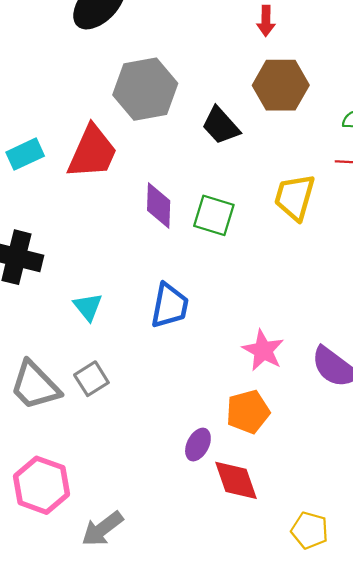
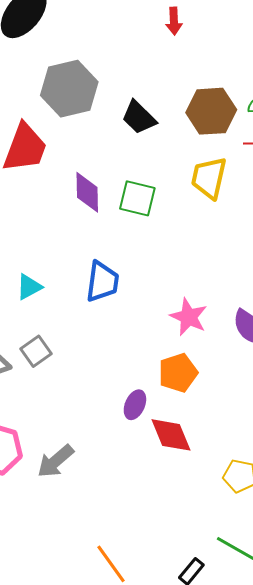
brown hexagon: (281, 85) -> (211, 111), moved
cyan triangle: (88, 307) -> (29, 287), turned 44
gray arrow: (102, 529) -> (55, 461), moved

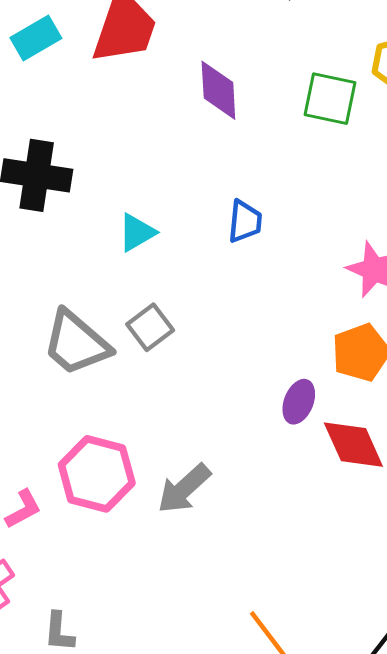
green square: (137, 198) -> (330, 99), moved
blue trapezoid: (102, 282) -> (245, 221), size x0.7

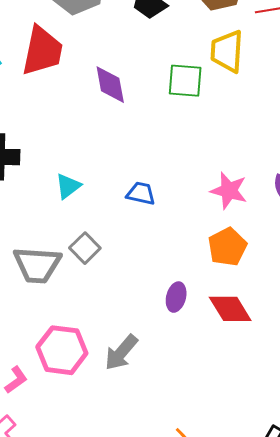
blue trapezoid: (245, 221) -> (141, 193), moved, turned -76
gray trapezoid: (76, 343) -> (37, 265), turned -30
purple ellipse: (299, 402) -> (176, 297), moved

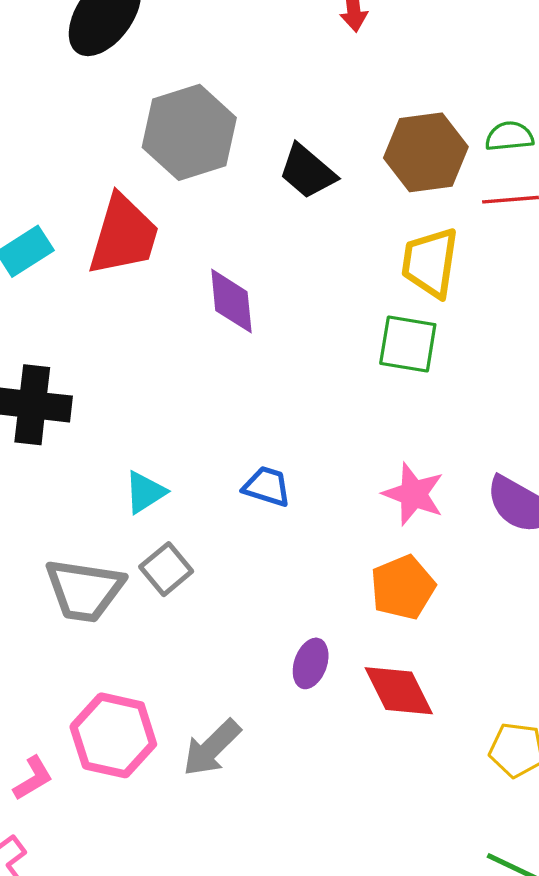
green square: (185, 81) -> (408, 344), moved
cyan triangle: (68, 186) -> (145, 492), moved

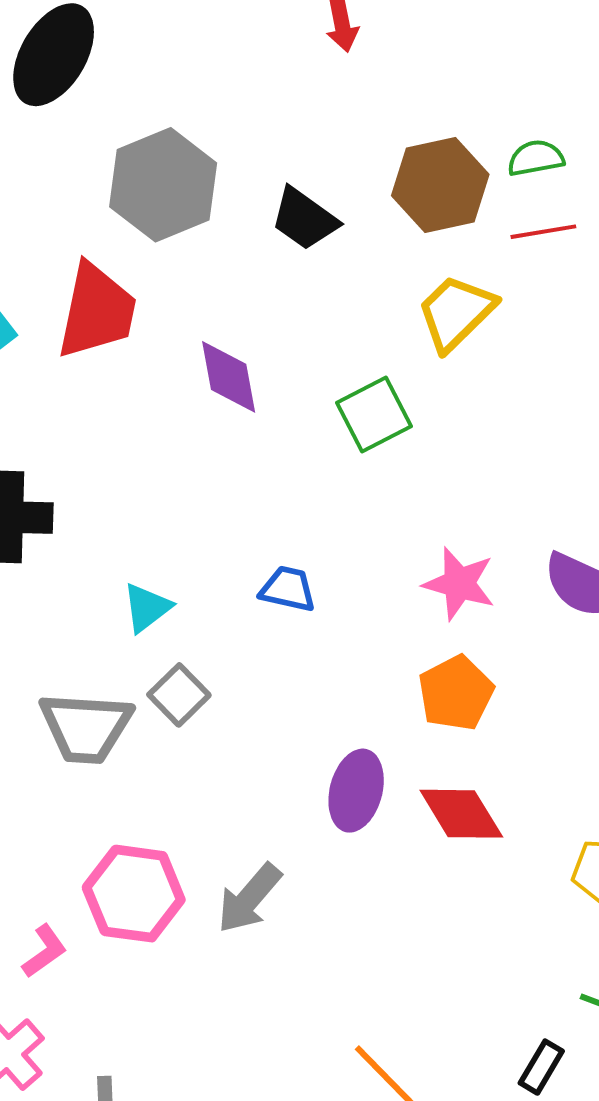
yellow trapezoid: (430, 262) -> (456, 313), turned 42
green square: (408, 344) -> (374, 415), moved, turned -32
purple ellipse: (311, 663) -> (356, 791), size x1.4

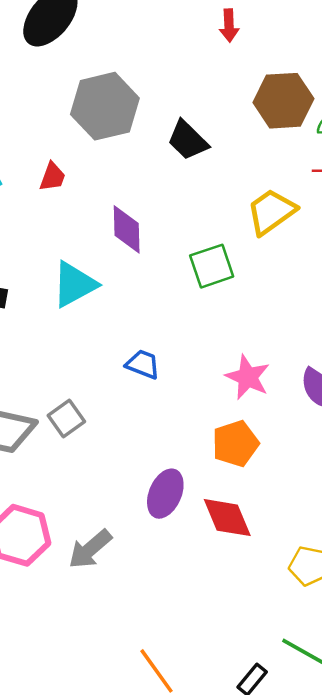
brown hexagon: (440, 185) -> (283, 101), moved
red trapezoid: (97, 311) -> (53, 177), size x0.5
cyan triangle: (147, 608) -> (74, 284), moved, size x1.5

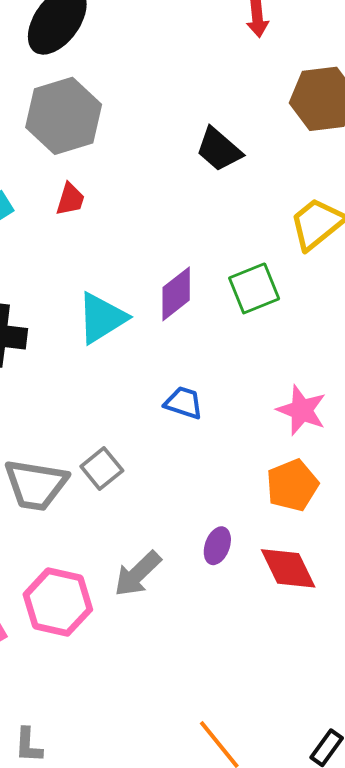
gray hexagon: (105, 106) -> (64, 116), moved
purple diamond: (127, 229) -> (176, 294), moved, turned 57
purple ellipse: (165, 494) -> (217, 546), size x0.7
gray arrow: (90, 549) -> (138, 574), moved

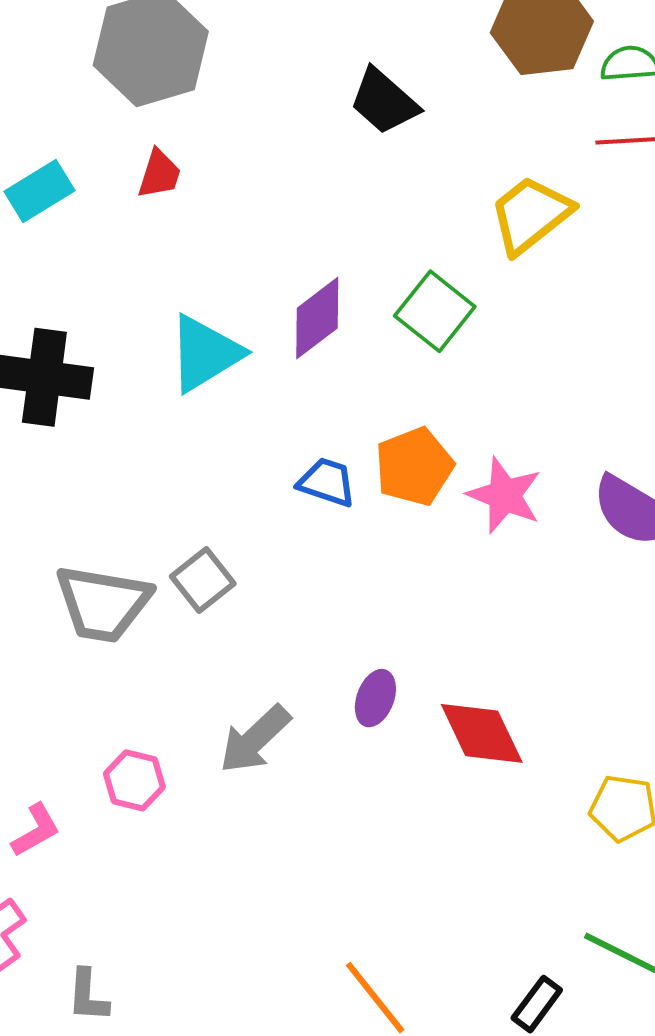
green square: (254, 288) -> (435, 311), turned -30
orange pentagon: (292, 485) -> (414, 466), moved
pink hexagon: (58, 602) -> (134, 780), size x0.6

